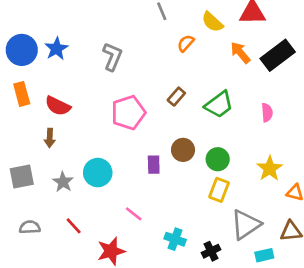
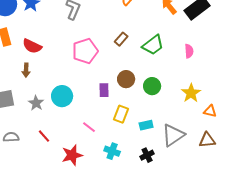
yellow rectangle: (219, 190) -> (121, 114), moved
cyan cross: (175, 239) -> (112, 151), moved
cyan rectangle: (264, 255) -> (146, 125), moved

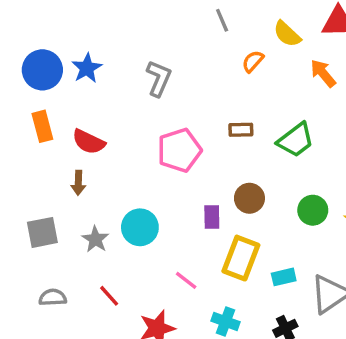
brown rectangle: (121, 39) -> (241, 130), turned 48
green circle: (152, 86) -> (313, 210), moved
yellow rectangle: (121, 114) -> (241, 258), size x1.4

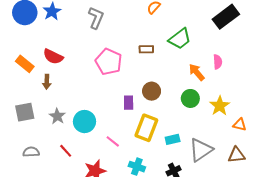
orange arrow: (323, 73) -> (197, 72), moved
orange rectangle: (42, 126) -> (25, 64), moved, turned -36
green trapezoid: (296, 140) -> (180, 39), moved
pink pentagon: (179, 150) -> (109, 62), turned -30
cyan circle: (140, 227) -> (85, 122), moved

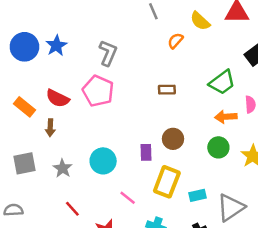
green trapezoid: (180, 39) -> (222, 82), moved
pink pentagon: (109, 62) -> (98, 91), moved
orange arrow: (197, 72) -> (226, 117), turned -54
cyan circle: (85, 122) -> (103, 161), moved
gray semicircle: (31, 152) -> (13, 210), moved

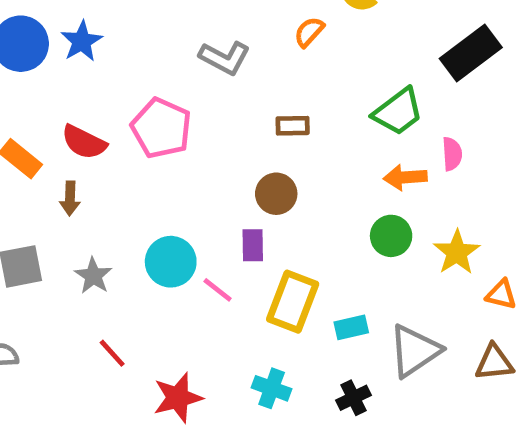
gray L-shape: (108, 53) -> (225, 58), moved, turned 95
brown circle: (173, 139) -> (276, 194), moved
pink line: (128, 198) -> (218, 290), moved

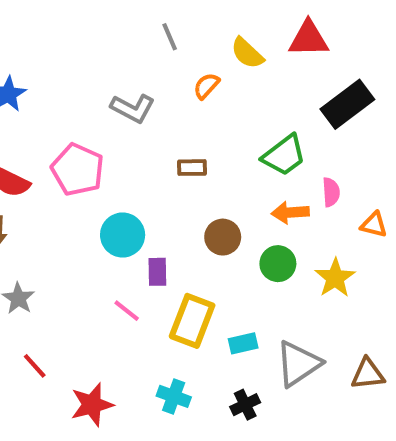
brown circle: (276, 194) -> (223, 237), moved
cyan circle: (171, 262) -> (123, 235), moved
orange triangle: (501, 295) -> (374, 225), moved

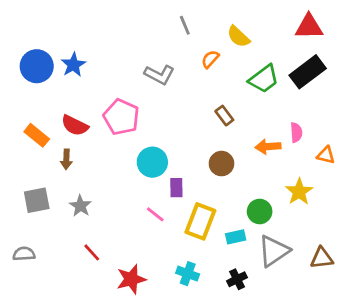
red triangle: (309, 39) -> (309, 27), moved
green trapezoid: (284, 155) -> (264, 79), moved
brown rectangle: (192, 168) -> (224, 116), moved, turned 54
green circle: (278, 264) -> (260, 212), moved

